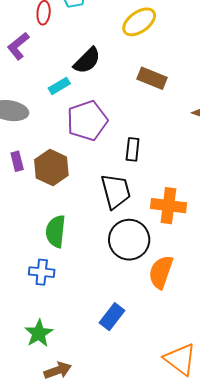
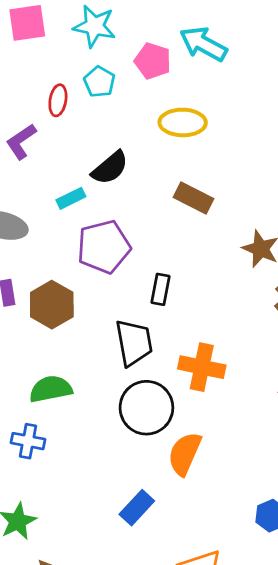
yellow ellipse: (139, 22) -> (183, 122), turned 32
green semicircle: (56, 231) -> (51, 389), turned 68
blue rectangle: (112, 317) -> (137, 508), moved

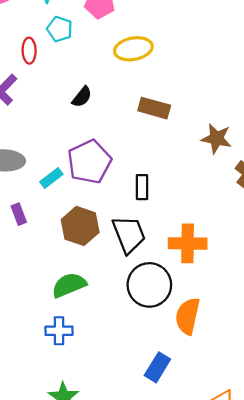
black semicircle: (110, 168) -> (82, 97), size x0.7
cyan rectangle: (71, 198) -> (51, 178), moved
brown hexagon: (52, 305) -> (80, 226), moved

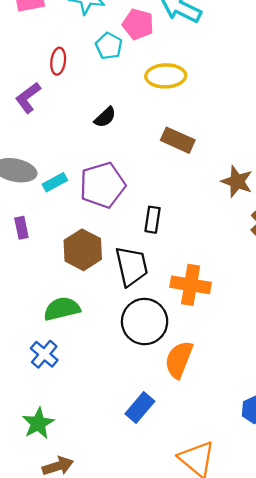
cyan pentagon: (60, 29) -> (109, 46), moved
cyan rectangle: (51, 178) -> (55, 182), moved
blue cross: (59, 331) -> (44, 354), turned 32

